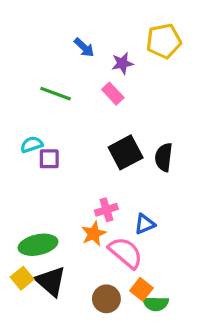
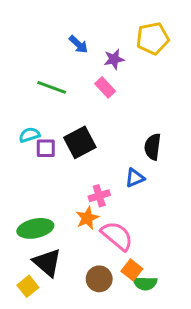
black square: (126, 152) -> (80, 142), moved
blue triangle: (145, 224) -> (135, 178), moved
yellow square: (22, 278) -> (28, 286), moved

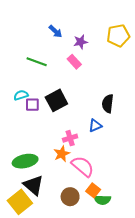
yellow pentagon: (153, 38) -> (118, 36), moved
yellow square: (28, 286) -> (20, 202), size x1.6

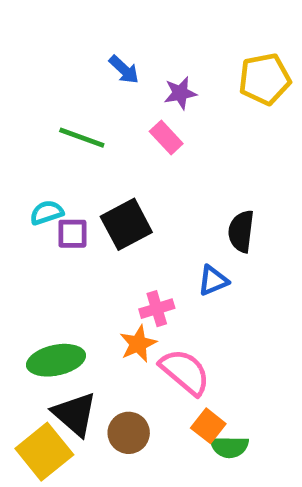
brown circle: (70, 197) -> (129, 433), moved

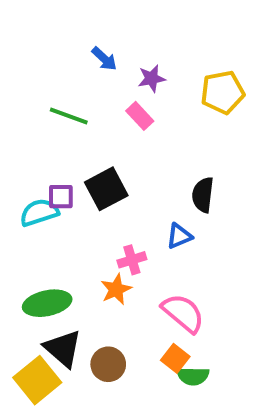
yellow pentagon: (265, 79) -> (223, 92), moved
cyan semicircle: (47, 213) -> (39, 212), moved, size x1.4
pink semicircle: (185, 372) -> (183, 313), moved

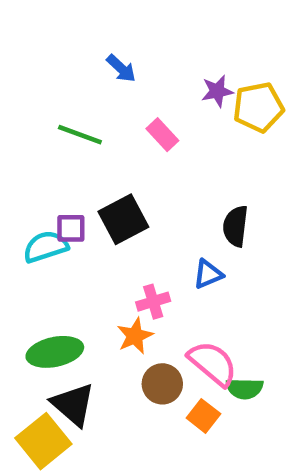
purple star: (152, 78) -> (217, 91), moved
brown circle: (108, 364) -> (162, 384), moved
green semicircle: (193, 376) -> (245, 388), moved

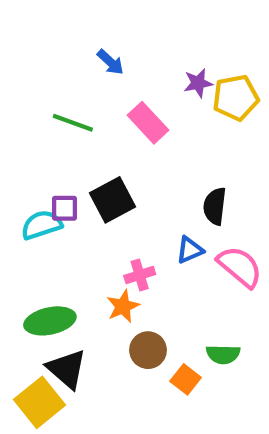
pink rectangle: (162, 135) -> (148, 123), size x1.4
pink semicircle: (213, 363) -> (240, 267), moved

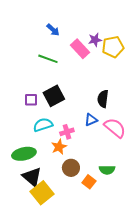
green line: (73, 123) -> (48, 59), moved
pink rectangle: (148, 123) -> (80, 49), moved
cyan semicircle: (42, 225) -> (43, 125), moved
yellow square: (39, 402) -> (42, 193), moved

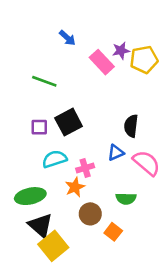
green line: (48, 59) -> (44, 81), moved
green semicircle: (107, 170) -> (126, 199), moved

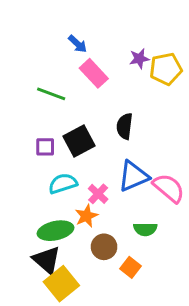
pink rectangle: (102, 62) -> (94, 73), moved
black semicircle: (131, 126) -> (125, 126), moved
blue triangle: (116, 153) -> (133, 176), size x1.6
pink cross: (85, 168) -> (98, 194), turned -30
green ellipse: (30, 196) -> (55, 231), moved

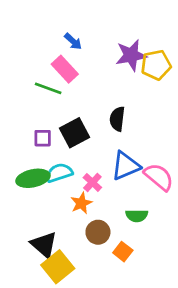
purple star: (139, 59) -> (131, 55), size x1.6
pink rectangle: (94, 73) -> (65, 69), moved
green ellipse: (55, 231) -> (33, 178), moved

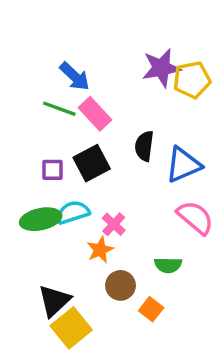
blue arrow: (73, 41) -> (75, 76), moved, size x1.4
pink rectangle: (65, 69) -> (95, 114), moved
blue triangle: (126, 166) -> (183, 165), moved
black triangle: (44, 245) -> (54, 301), turned 36

